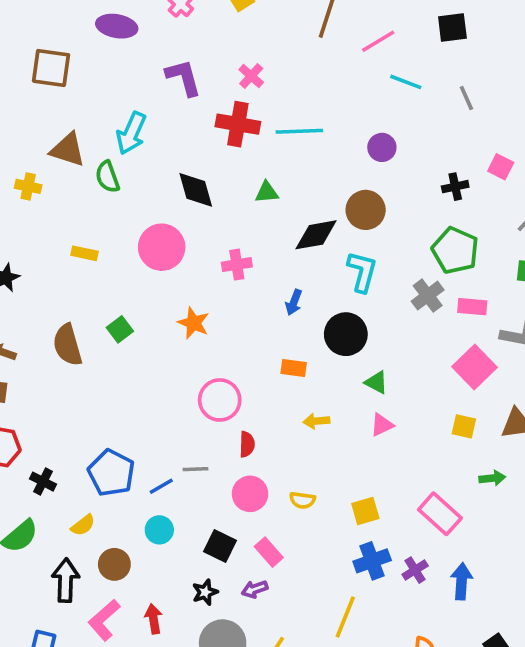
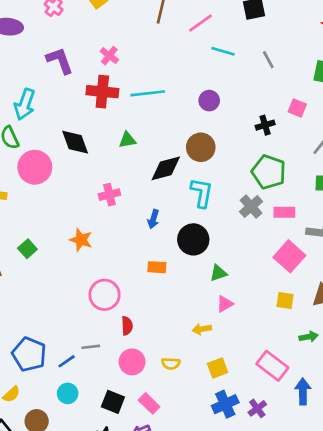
pink circle: (162, 247) -> (35, 167), moved
green triangle: (376, 382) -> (218, 273), turned -42
yellow arrow: (316, 421) -> (202, 329), moved
blue arrow: (462, 581) -> (303, 391), moved

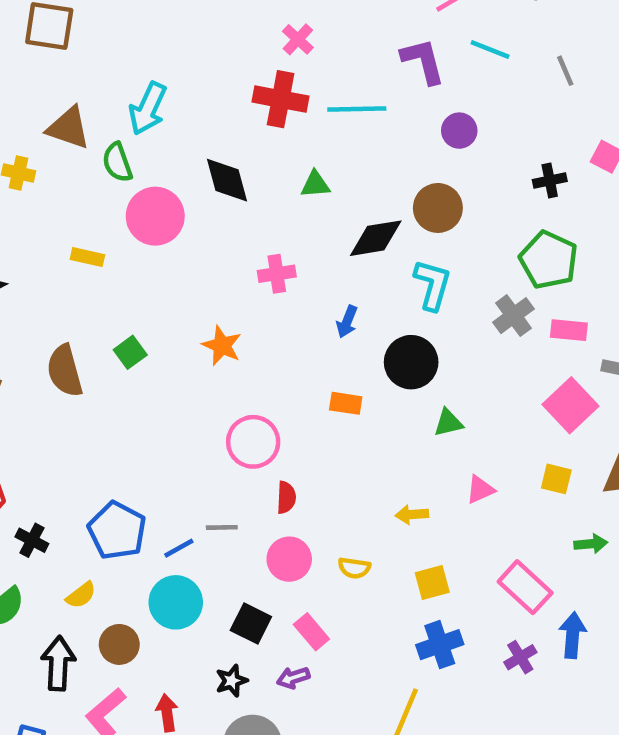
purple L-shape: (60, 60) -> (423, 61), moved
pink triangle: (225, 304) -> (480, 490), moved
cyan circle: (68, 393) -> (176, 602), size x1.5
purple cross: (257, 408) -> (520, 657), moved

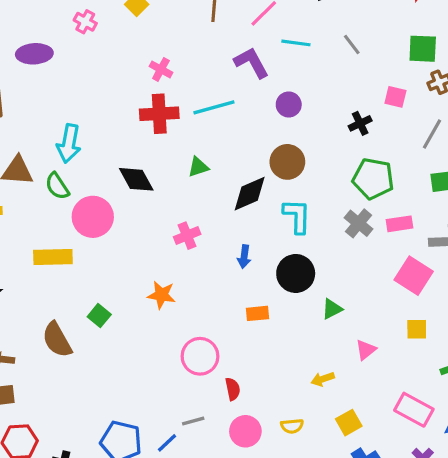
yellow rectangle: (87, 257) -> (53, 257), size x1.6

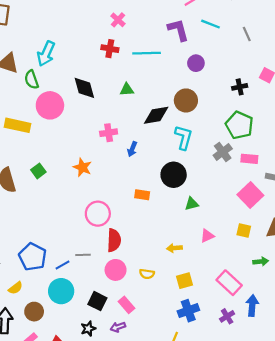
red cross: (159, 114) -> (110, 49), size x0.7
blue arrow: (244, 257) -> (132, 149), moved
red semicircle: (233, 389) -> (114, 240), size x1.5

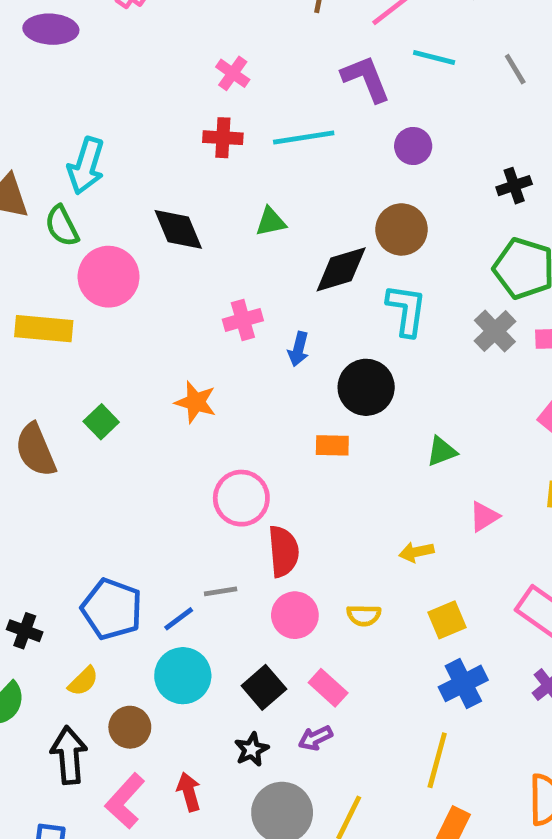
black circle: (174, 175) -> (366, 387), moved
black square: (97, 301) -> (264, 687), turned 30

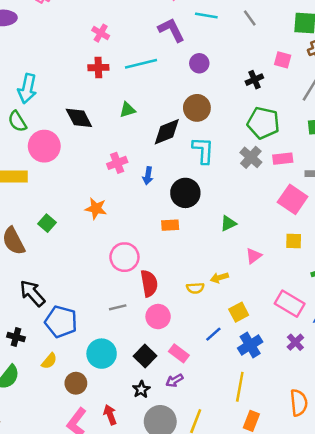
yellow semicircle: (364, 615) -> (195, 288), moved
blue line: (179, 619) -> (213, 334), moved
black arrow: (69, 755) -> (32, 293), moved, turned -32

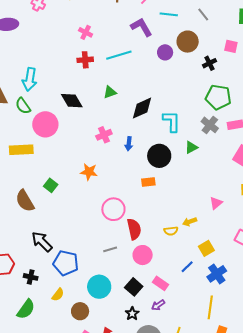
brown circle: (197, 108) -> (188, 42), moved
green triangle: (228, 223) -> (191, 147), moved

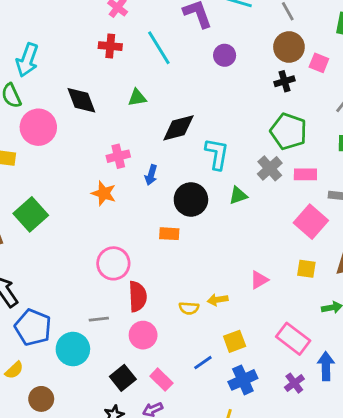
brown circle: (188, 42) -> (289, 47), moved
cyan line: (119, 55) -> (159, 48), turned 65
orange star: (89, 172) -> (104, 193), moved
green square: (51, 185) -> (31, 214), size x1.6
cyan circle: (99, 287) -> (73, 349), moved

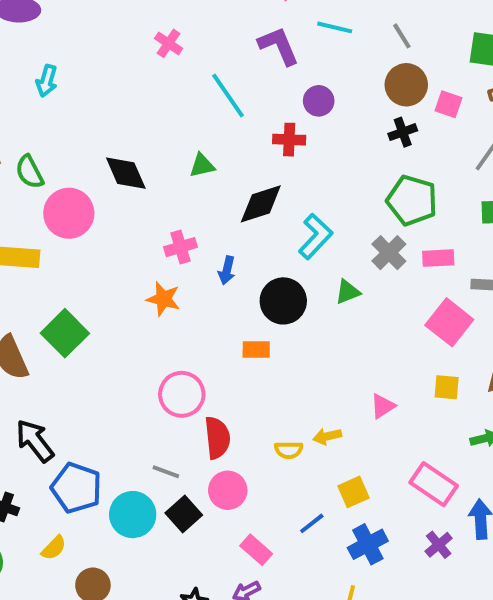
red cross: (110, 46) -> (289, 140), moved
cyan arrow: (27, 60) -> (47, 81), moved, size x0.7
cyan L-shape: (217, 154) -> (315, 237), turned 36
gray line: (99, 319) -> (166, 472), turned 30
black square: (123, 378) -> (184, 514), moved

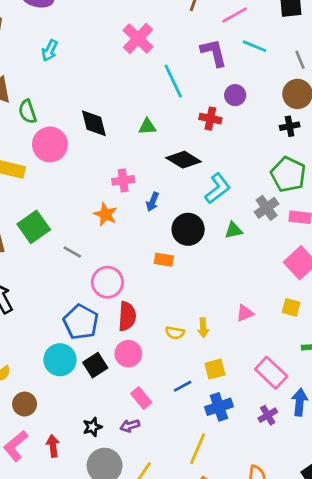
pink cross: (169, 43) -> (138, 38), size x1.6
black diamond: (261, 204) -> (184, 160), turned 40
yellow arrow: (327, 436) -> (203, 328), turned -90
gray line: (166, 472) -> (72, 252), moved
blue pentagon: (76, 488) -> (81, 322), moved

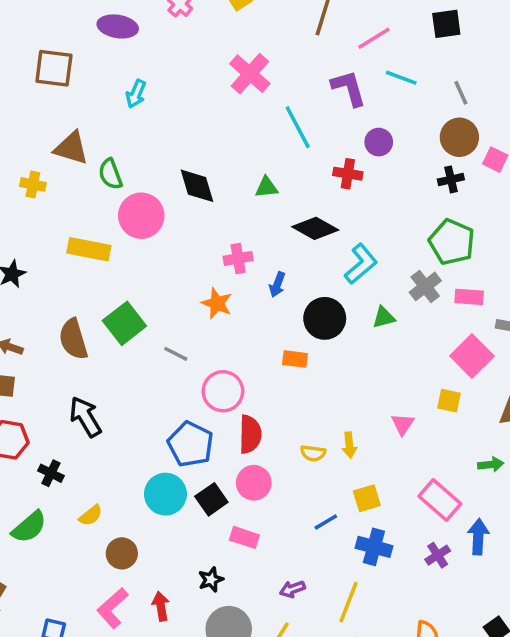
yellow square: (291, 307) -> (449, 401), moved
pink triangle: (245, 313) -> (403, 424), turned -30
pink rectangle: (141, 398) -> (244, 537), moved, turned -30
blue cross: (219, 407) -> (374, 547), turned 36
purple arrow: (130, 426) -> (292, 589), moved

